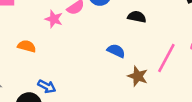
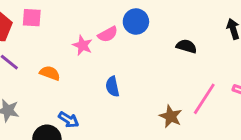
black semicircle: (137, 17) -> (186, 46), moved
blue semicircle: (116, 51) -> (112, 87), moved, turned -132

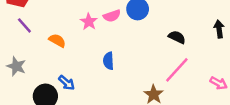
pink line: (204, 99) -> (177, 70), moved

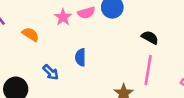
pink line: (177, 70) -> (148, 70), turned -36
blue arrow: (67, 83) -> (51, 72), moved

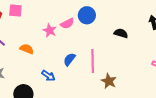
blue semicircle: (80, 57) -> (69, 59), turned 48
pink line: (148, 70) -> (93, 61), moved

